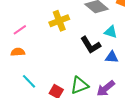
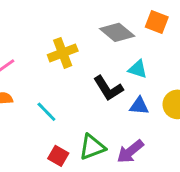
cyan line: (29, 81) -> (46, 112), moved

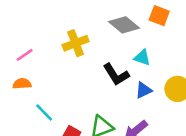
blue triangle: (139, 106) -> (144, 90), turned -30
cyan line: (46, 112) -> (44, 112), moved

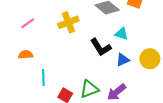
pink line: (25, 55) -> (28, 23), moved
cyan line: (44, 112) -> (43, 78), turned 42

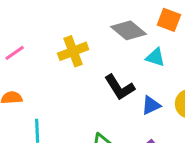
cyan triangle: (122, 34) -> (155, 57), moved

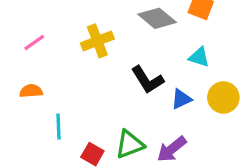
cyan triangle: (155, 57) -> (199, 57), moved

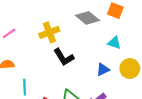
black L-shape: (147, 80) -> (64, 57), moved

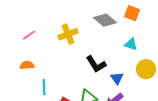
black L-shape: (64, 57) -> (96, 64), moved
blue triangle: (103, 70) -> (117, 78), moved, turned -40

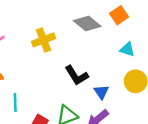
orange square: (132, 13) -> (119, 15), turned 35
cyan triangle: (131, 44) -> (127, 49), moved

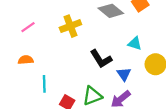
cyan triangle: (127, 49) -> (135, 44), moved

